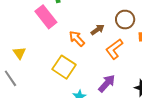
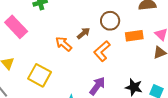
pink rectangle: (46, 17) -> (16, 27), moved
yellow square: (64, 67) -> (39, 75), moved

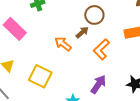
brown circle: (110, 21) -> (94, 15), moved

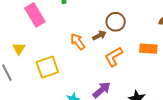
yellow square: (40, 76) -> (47, 67), turned 30

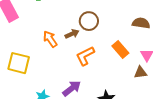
orange rectangle: (148, 49) -> (120, 50), turned 42
yellow square: (47, 67) -> (19, 63), turned 30

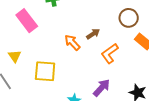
brown circle: (89, 21) -> (129, 18), moved

